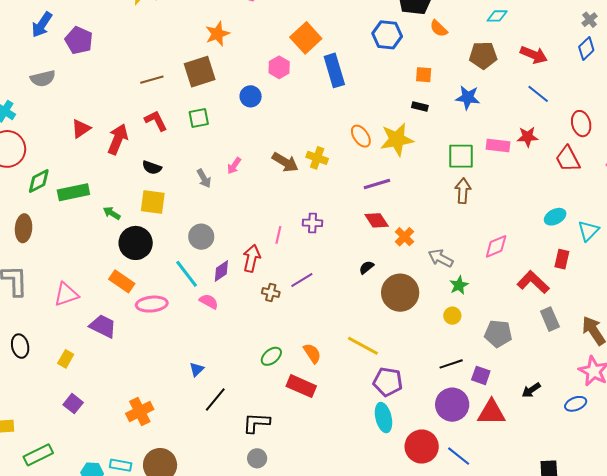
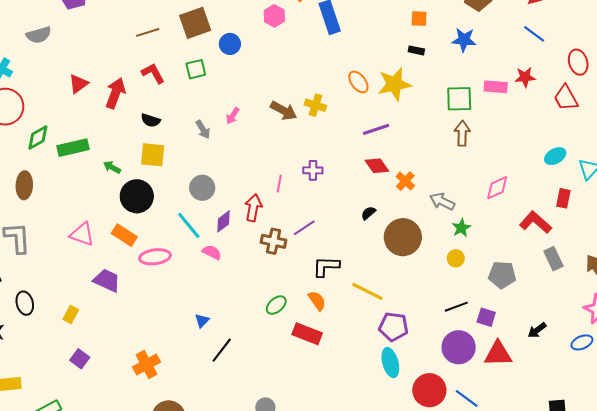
blue circle: (251, 96) -> (230, 44), moved
brown cross: (271, 293) -> (274, 241), size x1.4
pink triangle: (66, 294) -> (82, 234), moved, turned 40
black L-shape: (256, 423) -> (326, 266), moved

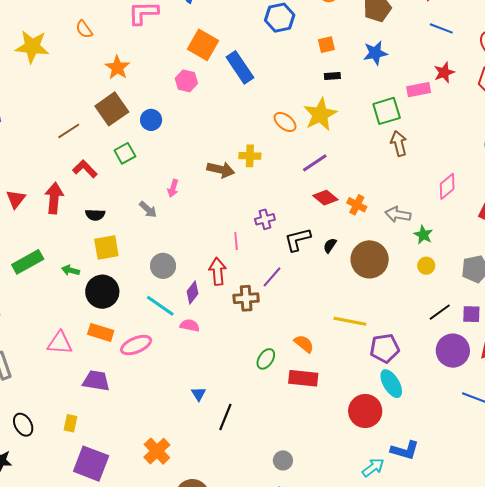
black L-shape: (326, 266) -> (298, 239), moved
purple square: (80, 359) -> (91, 464), size x1.8
red circle: (429, 390) -> (365, 411), moved

